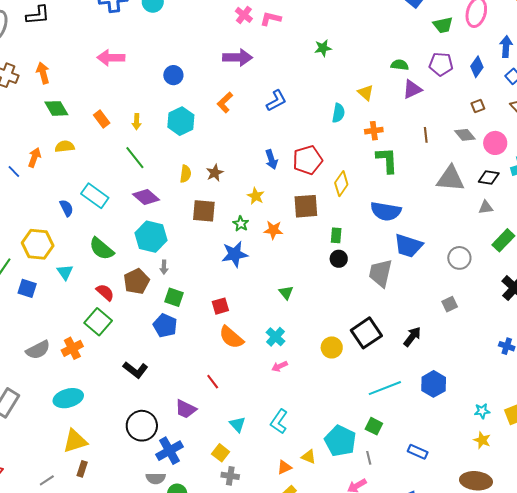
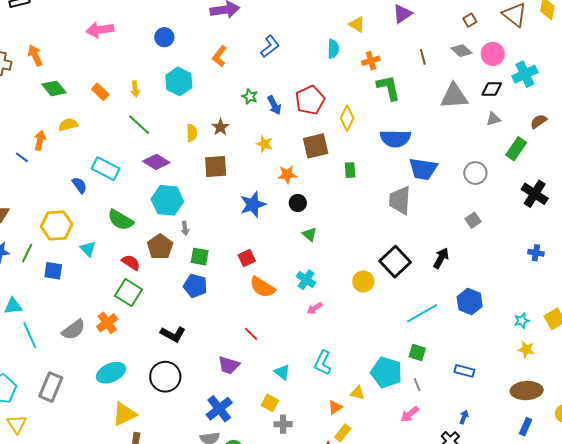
green star: (241, 224) -> (250, 97), moved
black circle: (339, 259) -> (298, 203), moved
black circle: (142, 426) -> (165, 377), moved

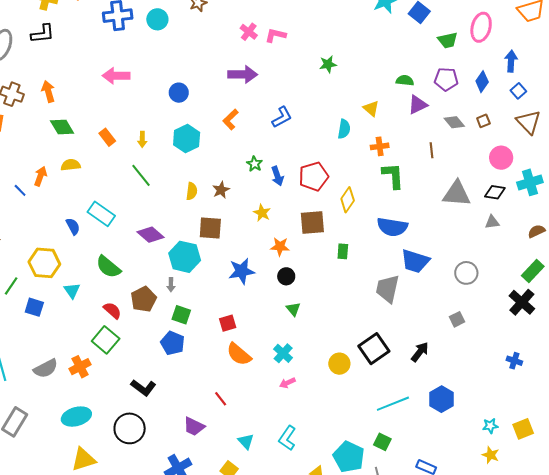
gray diamond: (462, 51) -> (454, 122), moved
green rectangle: (516, 149) -> (533, 271), moved
purple diamond: (156, 162) -> (151, 235), moved
cyan hexagon: (167, 200) -> (185, 257), moved

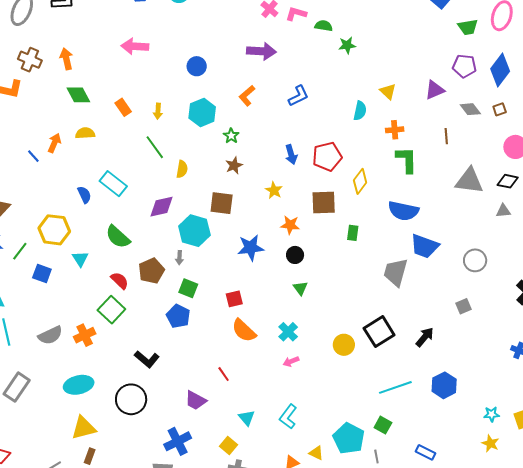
green semicircle: (405, 80) -> (324, 26), moved
blue diamond: (482, 82) -> (500, 70), size x1.5
green star: (254, 164) -> (231, 136), moved
yellow semicircle: (192, 191) -> (182, 169), moved
purple diamond: (151, 235) -> (161, 207), turned -56

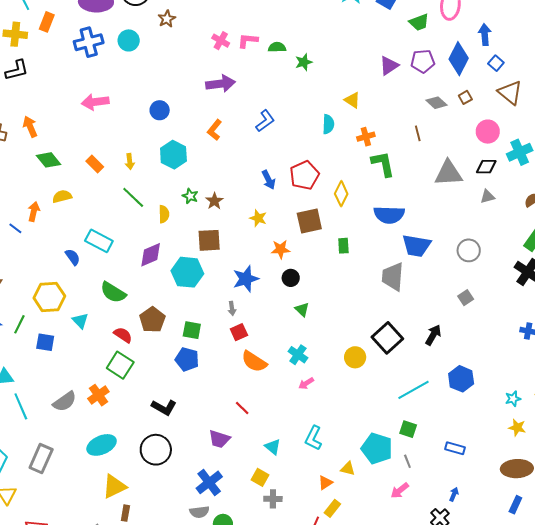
purple triangle: (435, 90) -> (389, 66), moved
green star: (231, 136) -> (190, 196), moved
gray arrow: (179, 258) -> (232, 308), moved

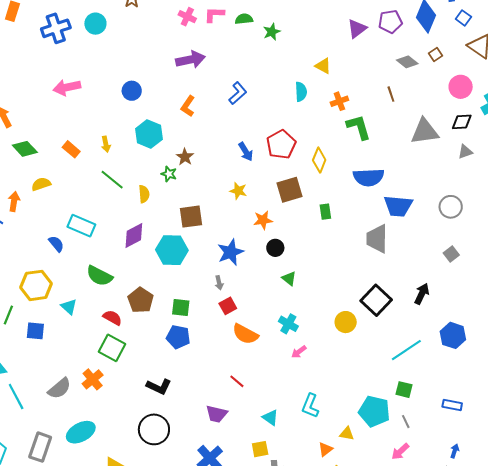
brown star: (214, 201) -> (185, 157), moved
cyan ellipse: (102, 445) -> (81, 432), moved
yellow square: (260, 477) -> (260, 449), turned -36

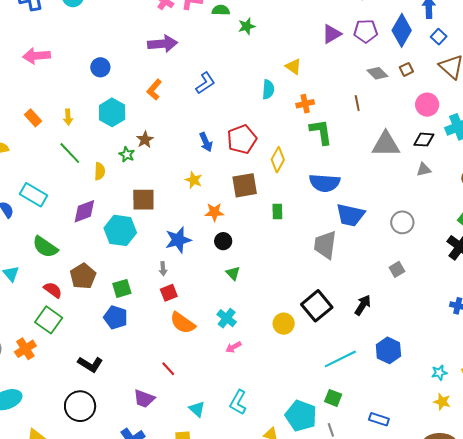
green square: (181, 307) -> (122, 288), turned -30

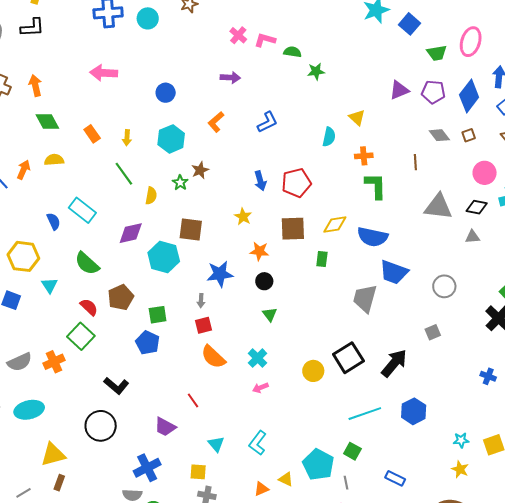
purple arrow: (163, 44) -> (230, 78), size x0.7
yellow diamond: (278, 160) -> (335, 225), moved, turned 45
black arrow: (363, 305) -> (394, 363), size x1.4

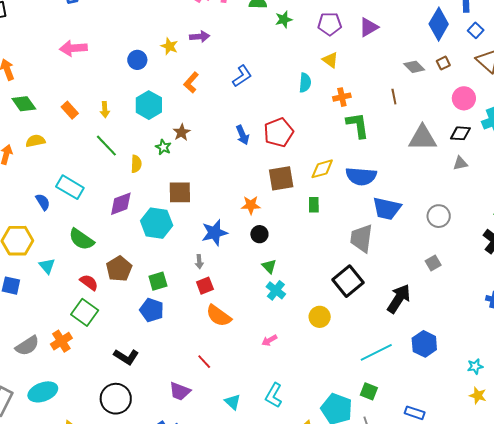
purple pentagon: (433, 92) -> (330, 24), moved
yellow star: (243, 217) -> (169, 46), moved
cyan cross: (258, 358) -> (276, 290), moved
black square: (348, 358) -> (348, 281), moved

